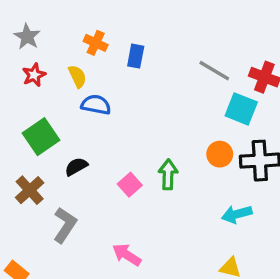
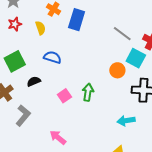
blue rectangle: (136, 56) -> (77, 20), size x1.5
blue semicircle: (96, 105) -> (52, 57), moved
orange circle: (220, 154) -> (117, 70), moved

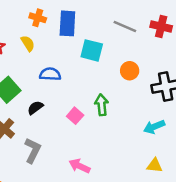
cyan square: (136, 58) -> (92, 50), moved

